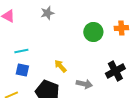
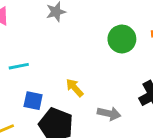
blue square: (22, 70) -> (33, 101), moved

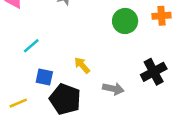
cyan line: (19, 66) -> (31, 46), turned -30

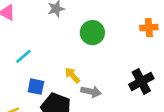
green circle: (125, 21) -> (92, 33), moved
gray arrow: (113, 89) -> (91, 92), moved

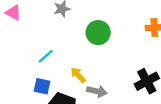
cyan line: (23, 56) -> (46, 56), moved

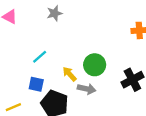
green circle: (98, 33) -> (95, 65), moved

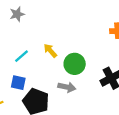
gray star: (55, 13) -> (17, 14), moved
yellow arrow: (69, 74) -> (50, 51), moved

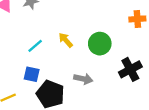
green circle: (75, 64) -> (100, 44), moved

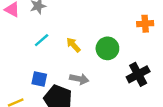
cyan line: (35, 46) -> (42, 40), moved
gray arrow: (83, 79) -> (79, 79), moved

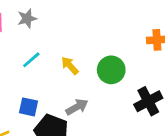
gray arrow: (79, 79) -> (77, 107), turned -42

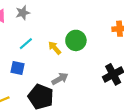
green circle: (111, 70) -> (76, 40), moved
blue square: (28, 107) -> (17, 68), moved

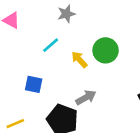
gray star: (23, 13) -> (66, 14), moved
cyan line: (26, 44) -> (51, 45), moved

